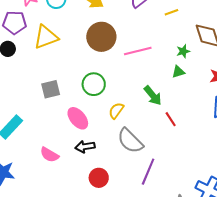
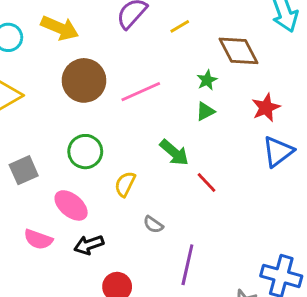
gray semicircle: (130, 141) -> (153, 225), size x0.5
pink semicircle: (49, 155) -> (38, 239), moved

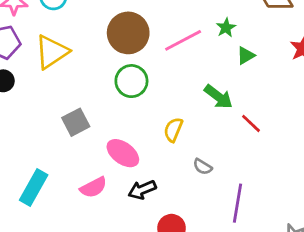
green star: (207, 80) -> (226, 28), moved
green circle: (85, 152) -> (131, 81), moved
pink semicircle: (38, 239) -> (93, 187), turned -44

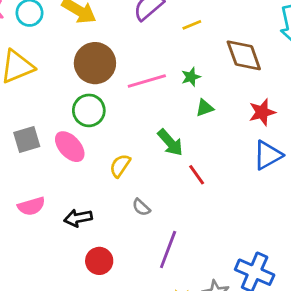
pink ellipse: (123, 153) -> (70, 147), moved

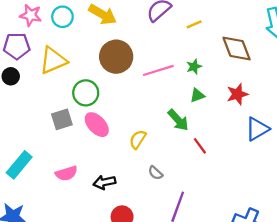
green triangle: (205, 108) -> (197, 95), moved
green circle: (89, 110) -> (86, 93), moved
red star: (262, 112) -> (237, 94), moved

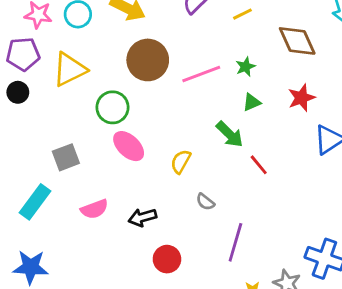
gray square: (62, 119) -> (66, 157), moved

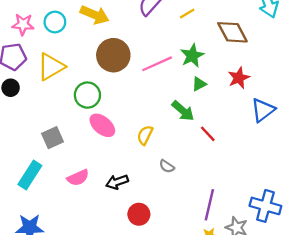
green star: (245, 67) -> (192, 56), size x1.5
purple line: (235, 242) -> (209, 205), moved

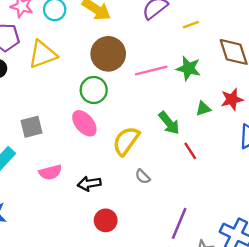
green star: (192, 56) -> (188, 68), turned 30
green triangle: (199, 84) -> (203, 109), moved
green circle: (87, 95) -> (94, 90), moved
yellow semicircle: (145, 135) -> (126, 141), size x1.5

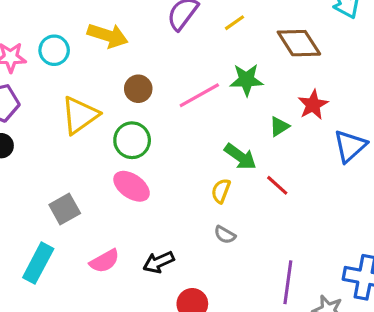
yellow triangle: (43, 54) -> (80, 115), moved
brown circle: (108, 54) -> (138, 89), size x0.6
yellow semicircle: (126, 141) -> (221, 191), moved, size x0.6

